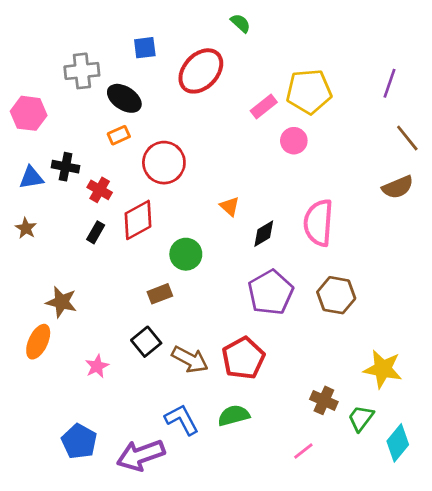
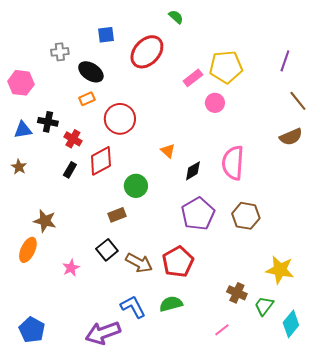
gray cross: (82, 71) -> (60, 52), size x0.7
blue pentagon: (79, 441) -> (32, 330), moved

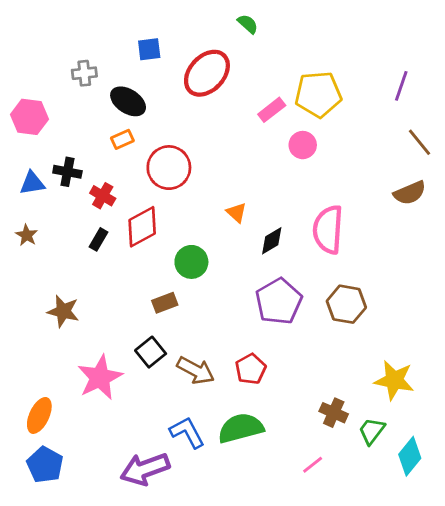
orange ellipse: (28, 250) -> (39, 415), moved
red pentagon: (178, 262) -> (251, 369), size x0.7
pink star: (71, 268) -> (100, 377), size x1.8
green semicircle: (171, 304) -> (241, 428), size x1.4

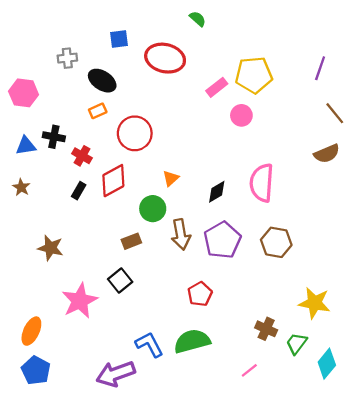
red ellipse: (207, 73) -> (165, 58), turned 60
orange triangle: (236, 213) -> (171, 178), moved, turned 36
brown arrow: (196, 370) -> (181, 234), moved, turned 52

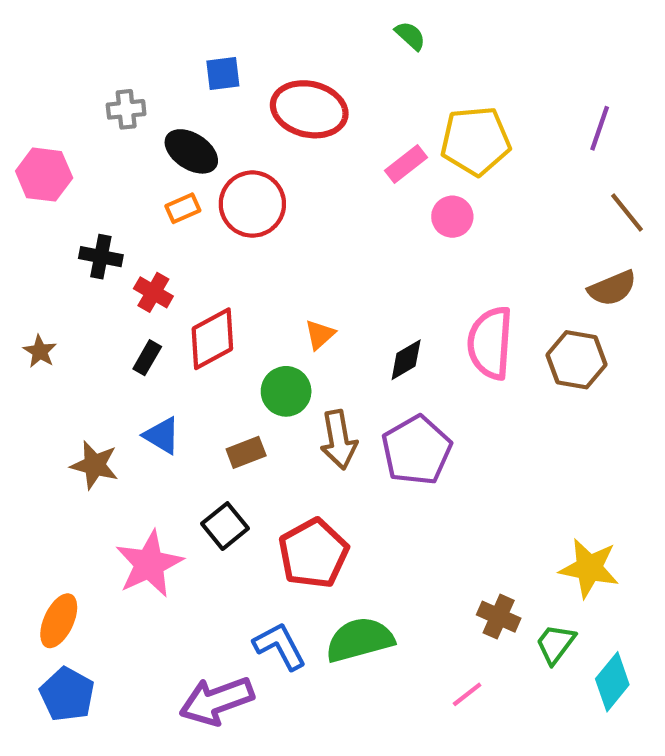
green semicircle: (198, 19) -> (410, 36), moved
red circle: (135, 133) -> (252, 204), moved
blue triangle: (26, 146) -> (162, 436), moved, turned 40
brown hexagon: (276, 242) -> (576, 360), moved
red pentagon: (200, 294) -> (313, 553), moved, size x1.5

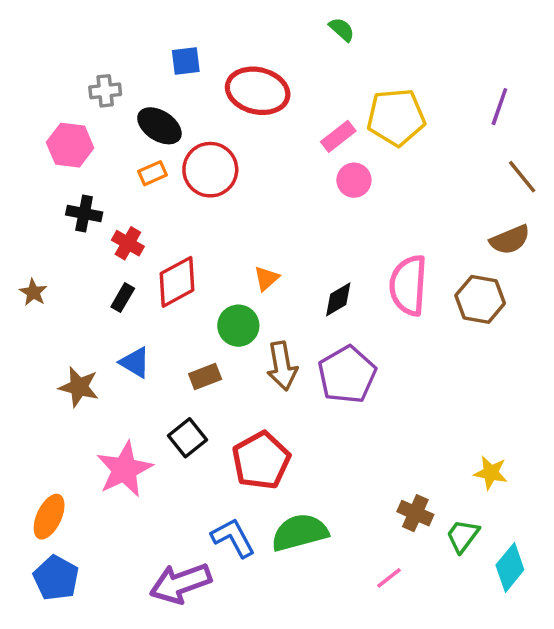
pink hexagon: (44, 175) -> (70, 145), moved
pink circle: (452, 217) -> (354, 180), moved
yellow star: (589, 568) -> (491, 473), size x0.7

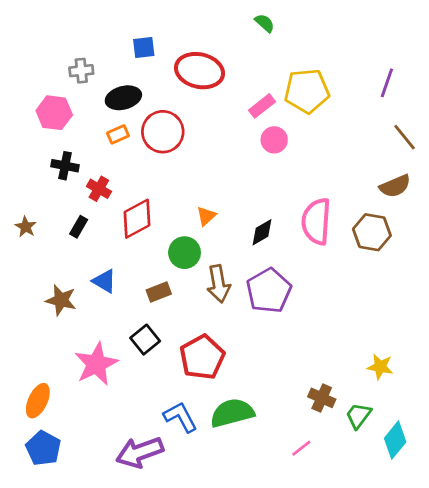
black ellipse: (159, 126) -> (123, 98), turned -48
black rectangle: (123, 298) -> (79, 227), moved

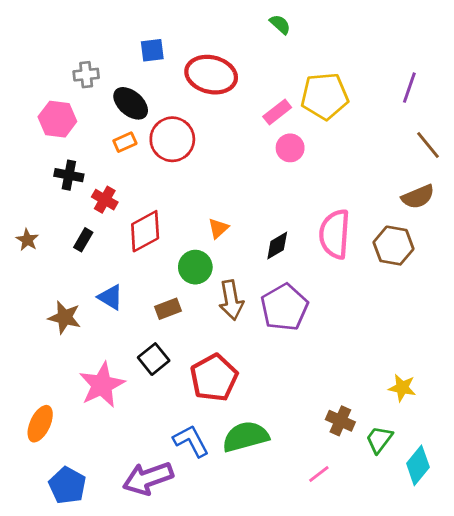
black ellipse: (123, 98) -> (131, 103), turned 56
blue pentagon: (43, 448) -> (67, 485), moved

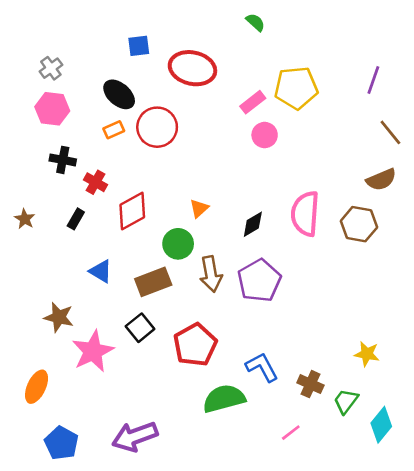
gray cross: (86, 75) -> (51, 68), moved, turned -30
brown rectangle: (168, 309) -> (153, 282), size x1.5
brown star: (65, 317) -> (59, 317), moved
blue L-shape: (191, 441) -> (262, 367), moved

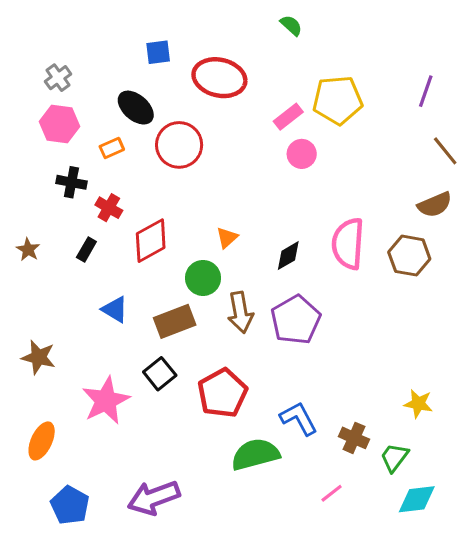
orange rectangle: (114, 130) -> (112, 148), moved
brown star: (59, 317) -> (39, 357), moved
cyan diamond: (381, 425) -> (417, 499), moved, turned 44

